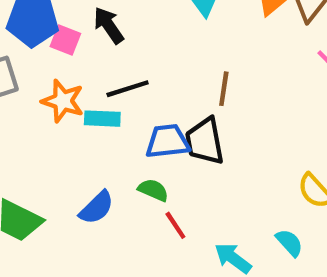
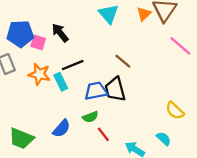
brown line: (224, 89) -> (123, 61), turned -54
cyan rectangle: (102, 119) -> (61, 82), turned 66
green semicircle: (153, 190) -> (90, 117), turned 140

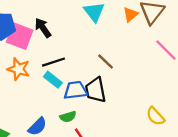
pink square: (38, 42) -> (20, 36), size x1.6
cyan rectangle: (61, 82) -> (53, 80), moved, turned -30

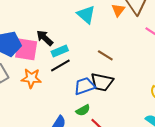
cyan rectangle: (53, 80) -> (60, 51), moved, turned -49
black trapezoid: (96, 90) -> (102, 82), turned -55

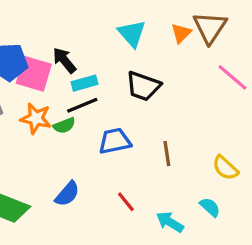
brown line: (105, 55) -> (167, 154), moved, turned 42
black trapezoid: (102, 82) -> (143, 86), moved
green semicircle: (83, 110) -> (64, 125), moved

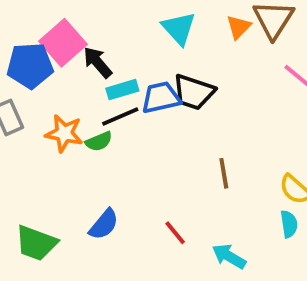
pink square: (34, 74) -> (63, 43), moved, turned 33
blue trapezoid: (115, 141) -> (161, 98), moved
cyan semicircle: (210, 207) -> (289, 224), moved, turned 40

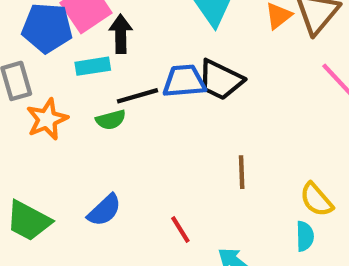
black arrow: (98, 62) -> (121, 34), turned 32
cyan rectangle: (122, 90) -> (93, 66), moved
orange star: (64, 133) -> (47, 119), moved, turned 30

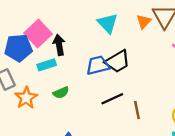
black trapezoid: (221, 80) -> (118, 61), turned -48
black line: (137, 96) -> (112, 99), moved

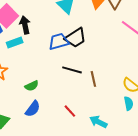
green semicircle: (61, 93) -> (32, 86), moved
black line: (112, 99) -> (72, 70), turned 42

